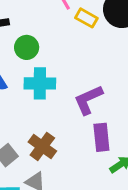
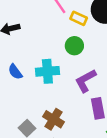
green circle: (27, 47) -> (74, 46), moved

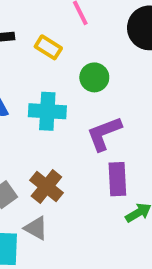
yellow rectangle: (79, 18) -> (48, 47), moved

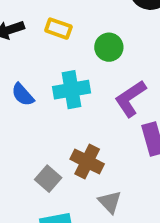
gray triangle: (36, 228) -> (110, 202), moved, turned 30

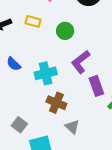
cyan cross: (72, 90) -> (46, 73), moved
gray square: (48, 179) -> (19, 125), moved

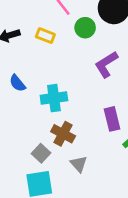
green circle: (65, 31) -> (85, 28), moved
purple L-shape: (81, 62) -> (106, 64), moved
gray square: (19, 125) -> (41, 153), moved

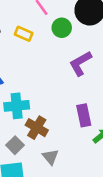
cyan cross: (54, 98) -> (17, 106), moved

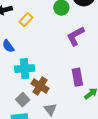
yellow rectangle: (24, 34) -> (26, 20), moved, turned -72

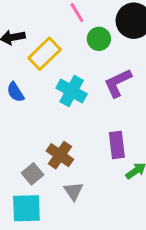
yellow rectangle: (26, 20) -> (45, 54), size x1.5
cyan cross: (25, 69) -> (72, 91), moved, turned 30

